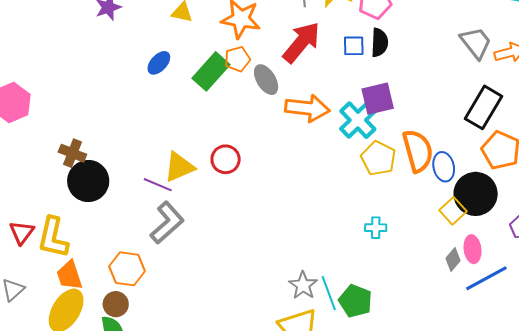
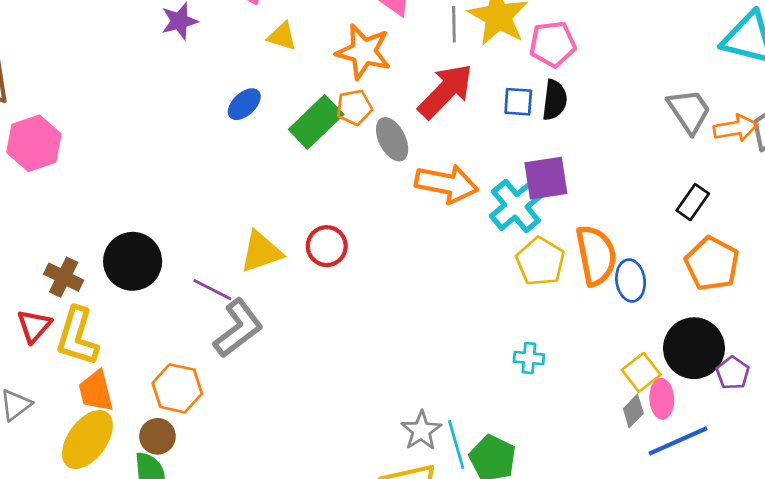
black rectangle: (484, 107) -> (693, 202), size x0.6
brown cross: (72, 153) -> (64, 277), moved
purple line: (158, 185) -> (212, 290), moved
black circle: (476, 194) -> (694, 348), moved
yellow square: (453, 211) -> (641, 372), moved

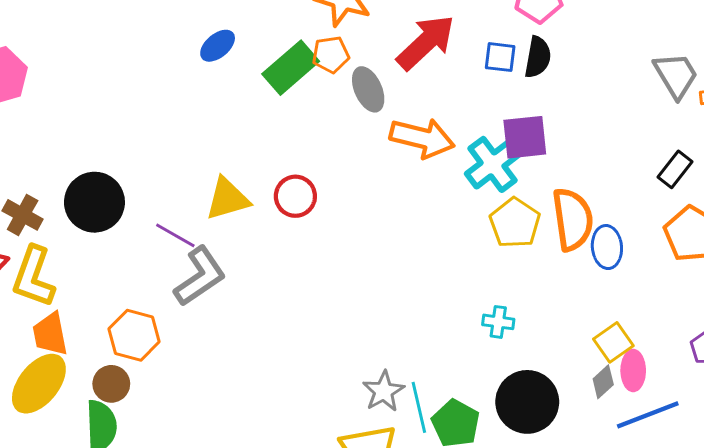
black circle: (694, 348) -> (527, 402), moved

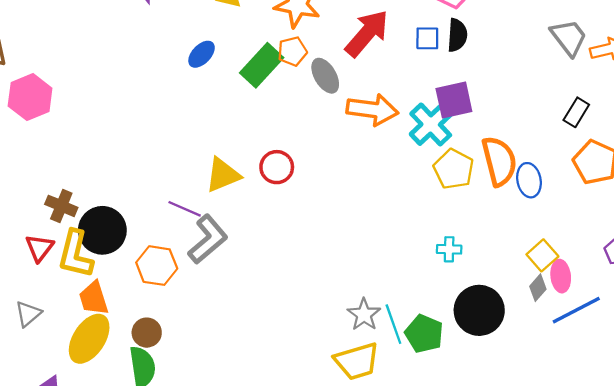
black circle: (94, 202) -> (102, 230), moved
orange hexagon: (134, 335) -> (157, 266), moved

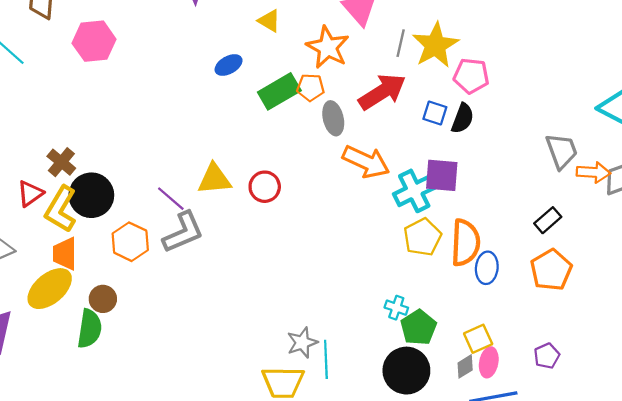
pink hexagon: (30, 97) -> (94, 41), moved
green pentagon: (424, 334) -> (418, 327), moved

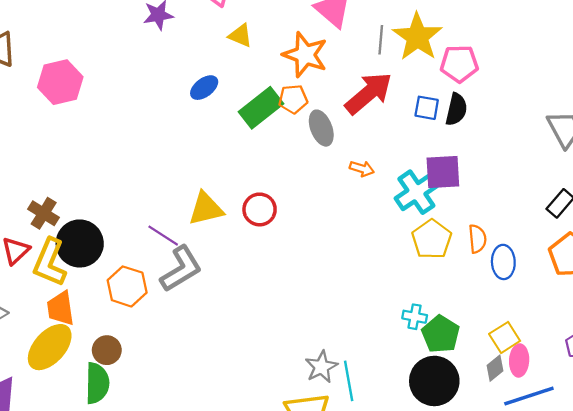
orange arrow: (366, 162) -> (362, 169), size x0.5
orange semicircle: (465, 243) -> (477, 239), size x0.6

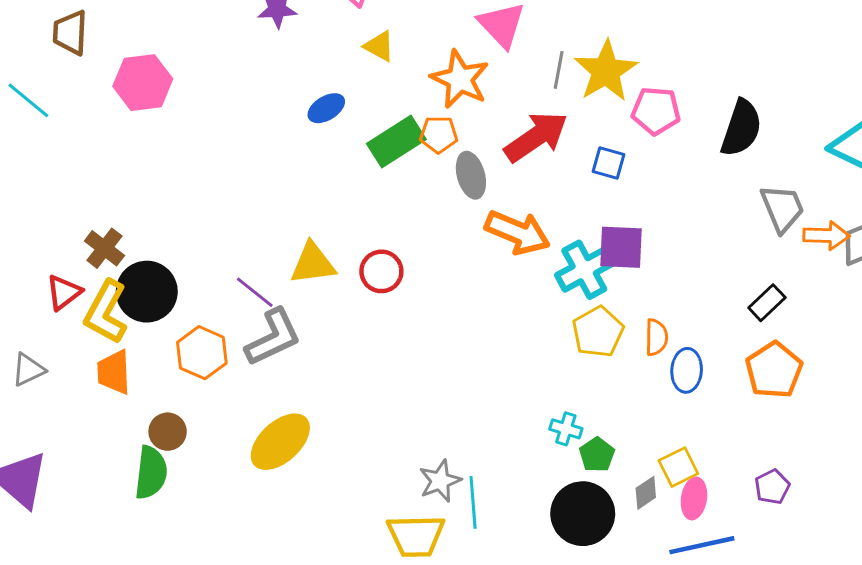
black semicircle: (456, 109) -> (741, 128), moved, size x1.4
orange arrow: (362, 169) -> (518, 232), size x2.0
green pentagon: (441, 334) -> (597, 455), size x0.7
yellow ellipse: (50, 347) -> (280, 442), moved
gray diamond: (495, 368) -> (646, 493), moved

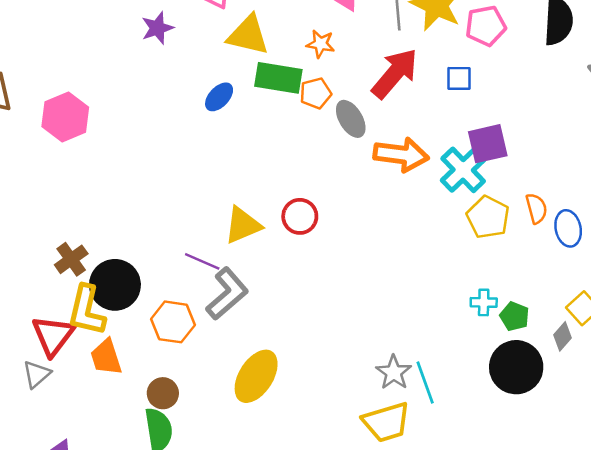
yellow triangle: (379, 46) -> (248, 35), size x1.6
orange star: (460, 79) -> (320, 44), size x0.6
green rectangle: (396, 141) -> (278, 78), moved, turned 57
brown cross: (104, 248) -> (71, 259), turned 32
red triangle: (64, 292) -> (53, 336), moved, size x1.4

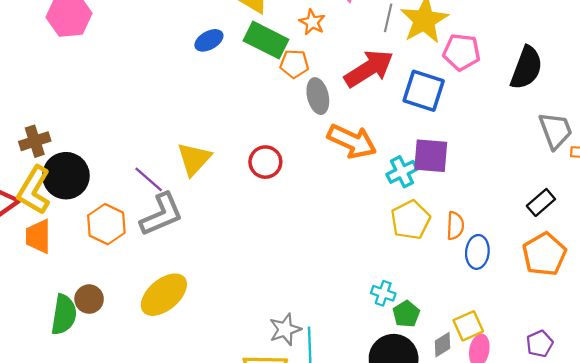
blue square: (459, 78) -> (424, 91), size x1.6
cyan cross: (463, 170) -> (402, 172), size x0.7
red circle: (300, 216) -> (265, 162), moved
yellow triangle: (243, 225) -> (194, 159), turned -42
brown circle: (163, 393) -> (89, 299), moved

